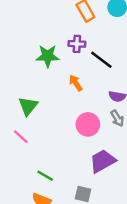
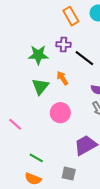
green triangle: (28, 106) -> (40, 86), moved
pink circle: (88, 124) -> (60, 113), moved

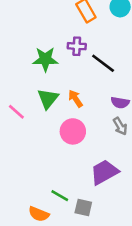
orange arrow: (62, 78) -> (75, 99), moved
pink line: (15, 124) -> (16, 112), moved
green line: (36, 158) -> (60, 196), moved

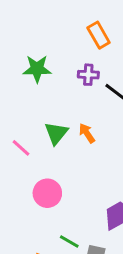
green star: (45, 59) -> (37, 69), moved
pink circle: (73, 131) -> (47, 193), moved

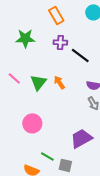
orange rectangle: (99, 35) -> (56, 15), moved
pink line: (21, 148) -> (14, 78), moved

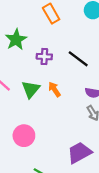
green star: (25, 38) -> (16, 40), turned -30
purple cross: (60, 42) -> (44, 57), moved

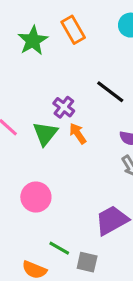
green star: (16, 40) -> (33, 41), moved
purple cross: (44, 57) -> (64, 107), moved, turned 35

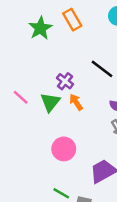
pink circle: (36, 197) -> (64, 149), moved

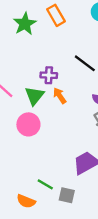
purple cross: (65, 81) -> (49, 75), turned -35
pink circle: (64, 149) -> (28, 124), moved

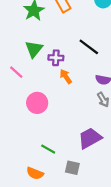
green triangle: (34, 96) -> (34, 49), moved
green line: (45, 184) -> (48, 149), moved

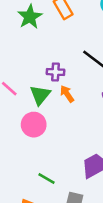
green triangle: (34, 49) -> (40, 95), moved

